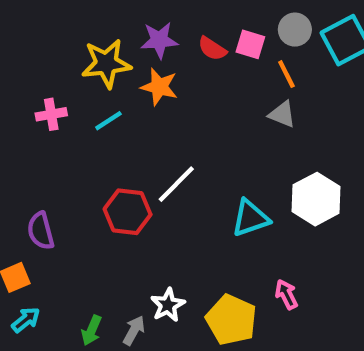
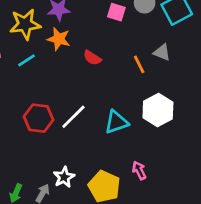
red semicircle: (212, 49) -> (92, 58), moved
orange line: (286, 74) -> (139, 64), moved
gray triangle: (282, 114) -> (162, 52), moved
white line: (176, 184) -> (73, 117), moved

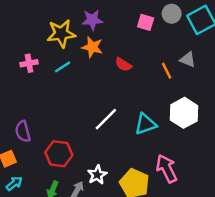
red hexagon: (39, 118) -> (59, 154), moved
pink arrow: (139, 170) -> (167, 169), size x1.6

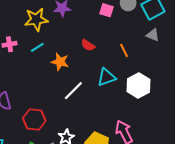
orange star: (92, 47) -> (60, 62), moved
gray triangle: (188, 60) -> (153, 35), moved
cyan triangle: (146, 124) -> (106, 77), moved

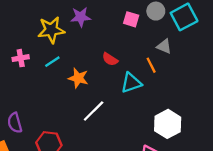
gray triangle: (153, 35) -> (164, 46), moved
cyan triangle: (106, 77) -> (131, 83), moved
white hexagon: (138, 85) -> (168, 124), moved

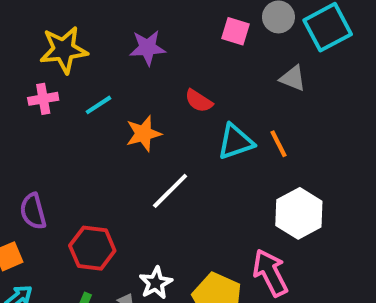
purple star: (81, 17) -> (148, 48), moved
yellow star: (51, 30) -> (64, 50), moved
orange line: (151, 65) -> (278, 144), moved
orange star: (78, 78) -> (143, 134), turned -30

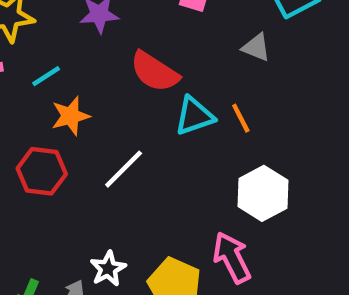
red semicircle: (199, 101) -> (155, 72), size x1.6
orange star: (143, 134) -> (70, 116), moved
red hexagon: (92, 248) -> (42, 171), moved

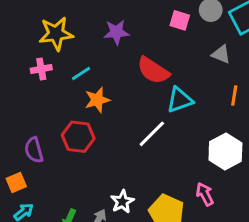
orange line: (241, 118) -> (234, 96), moved, turned 36
white line: (124, 169) -> (152, 134), moved
pink arrow: (232, 258) -> (205, 194), size x0.7

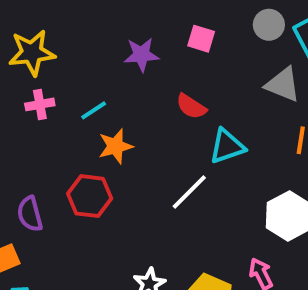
pink square: (180, 20) -> (201, 39), moved
yellow star: (56, 34) -> (32, 53), moved
gray triangle: (221, 54) -> (283, 85), size x1.4
red semicircle: (153, 70) -> (191, 106), size x0.7

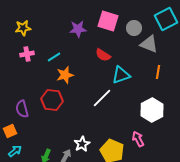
gray circle: (269, 25) -> (134, 28), moved
pink square: (201, 39) -> (108, 21), size x1.5
yellow star: (32, 53) -> (23, 28), size x0.7

